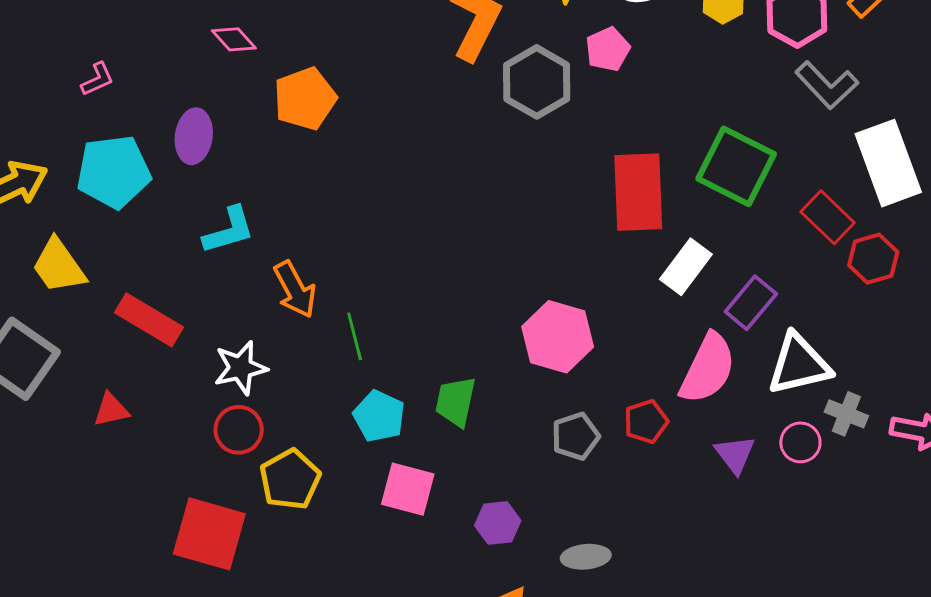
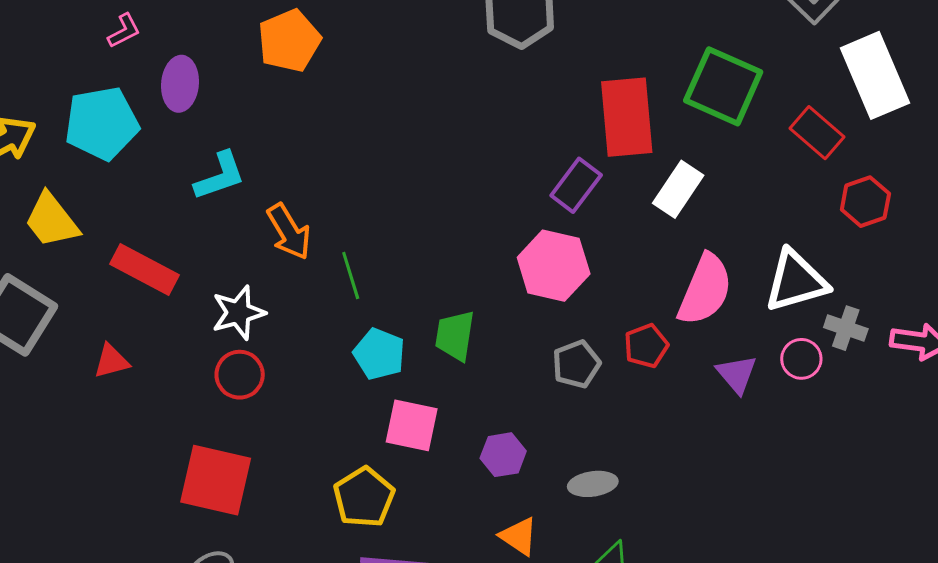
pink L-shape: (98, 79) -> (124, 31), moved
red hexagon: (873, 259) -> (865, 202), moved
purple rectangle: (751, 303) -> (576, 185), moved
yellow pentagon: (290, 479) -> (364, 497), moved

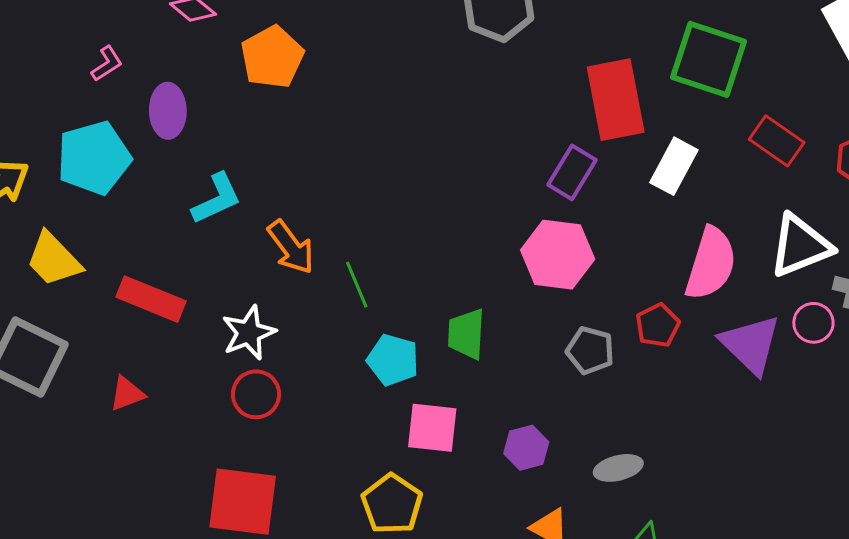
red rectangle: (817, 133) -> (777, 141), moved
gray pentagon: (576, 364) -> (590, 350), turned -30
purple triangle: (737, 374) -> (751, 344), size x1.5

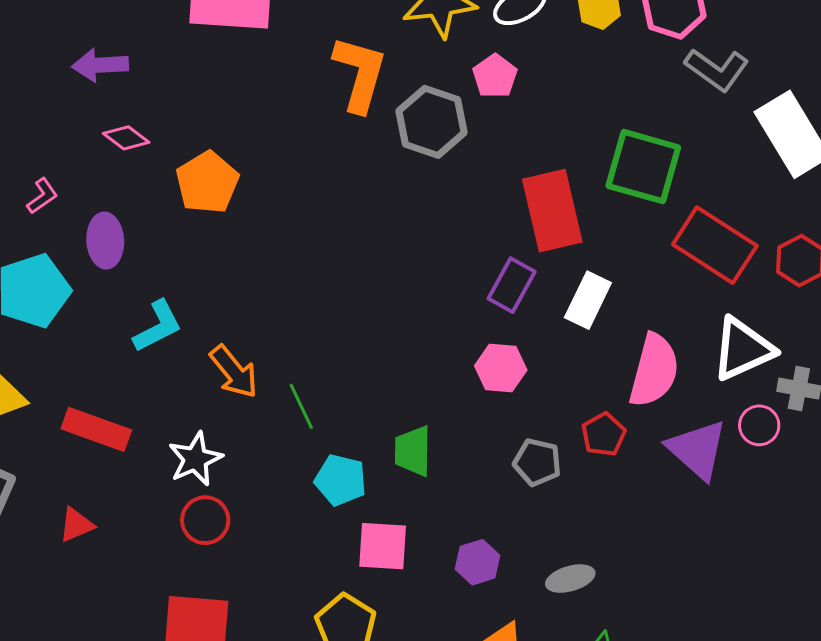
red rectangle: (777, 141) -> (715, 245), size x1.5
white rectangle: (674, 166) -> (588, 300), moved
pink hexagon: (558, 255) -> (501, 368), size x0.7

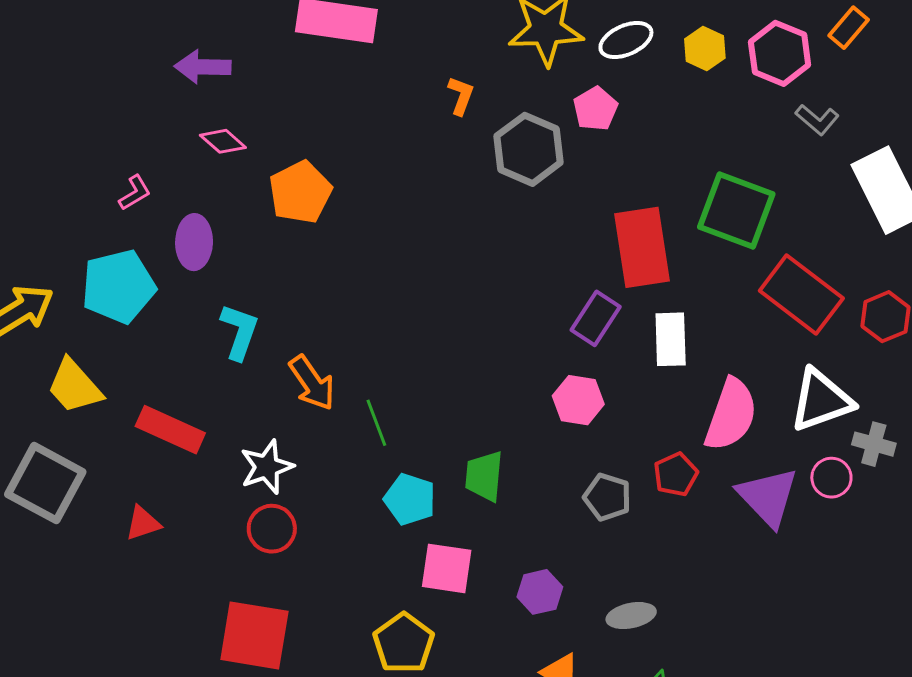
gray L-shape: (717, 70) -> (817, 120), size x0.7
orange L-shape: (360, 74) -> (461, 96), size x0.5
white rectangle: (588, 300) -> (671, 339), turned -32
cyan L-shape: (158, 326) -> (240, 332), turned -48

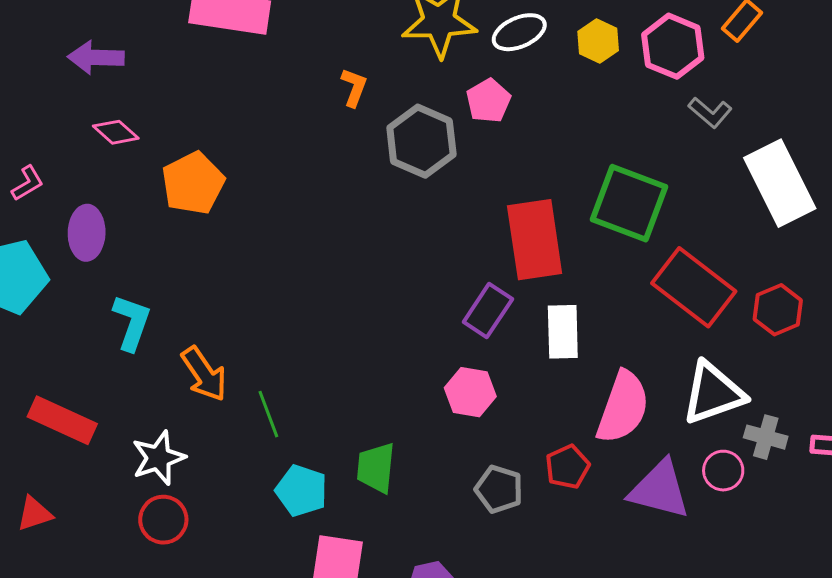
purple triangle: (768, 497) -> (660, 490), turned -32

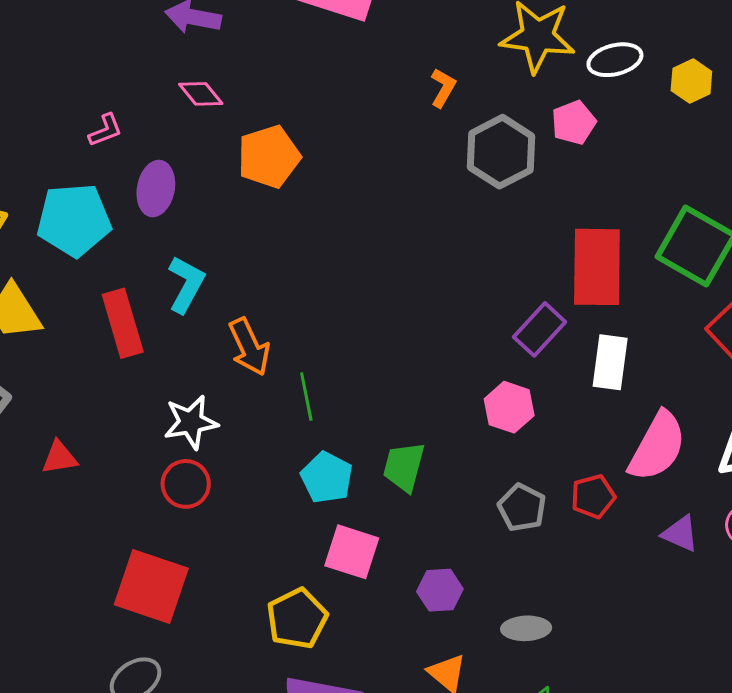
red rectangle: (62, 420) -> (123, 323), moved, turned 40
purple triangle: (660, 490) -> (680, 534), size x0.6

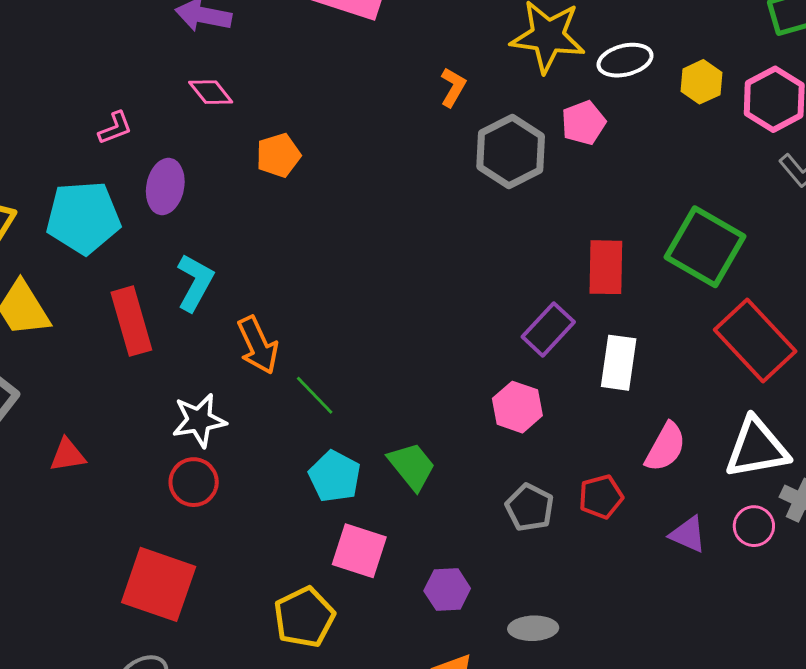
orange pentagon: (269, 157) -> (278, 155), size x0.7
red rectangle: (597, 267) -> (606, 267), size x0.7
green line: (306, 397) -> (315, 395), turned -33
pink semicircle: (657, 446) -> (665, 447), size x0.7
green trapezoid: (404, 467) -> (412, 466), turned 126

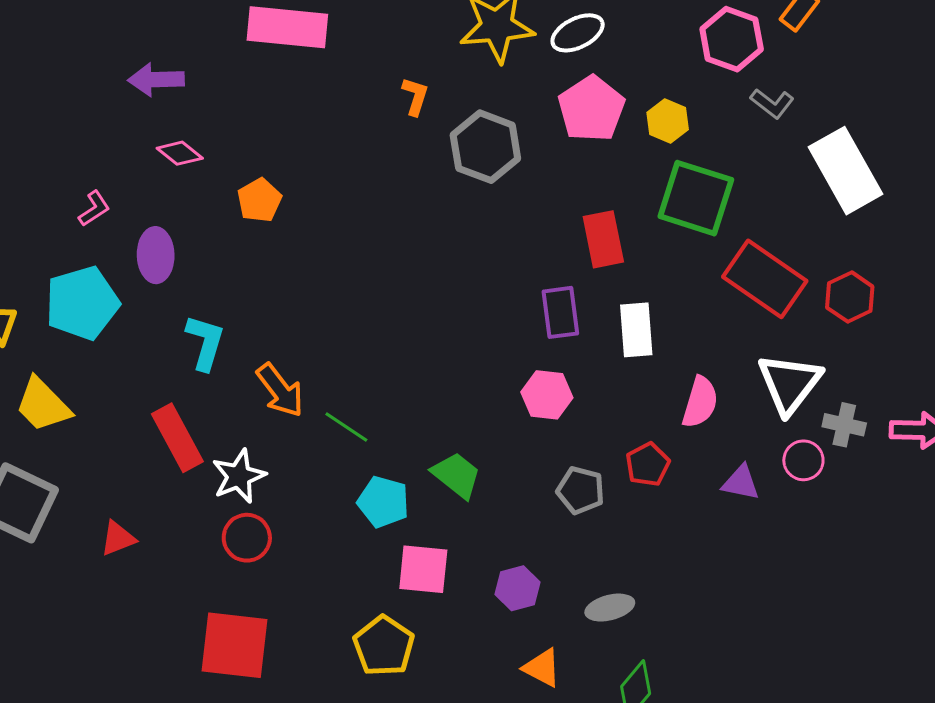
yellow hexagon: (701, 82) -> (668, 121), moved
pink pentagon: (583, 123) -> (591, 109), moved, size x1.5
red rectangle: (131, 321) -> (177, 438), moved
purple rectangle: (548, 329) -> (560, 312), turned -38
white triangle: (757, 448) -> (789, 384), turned -30

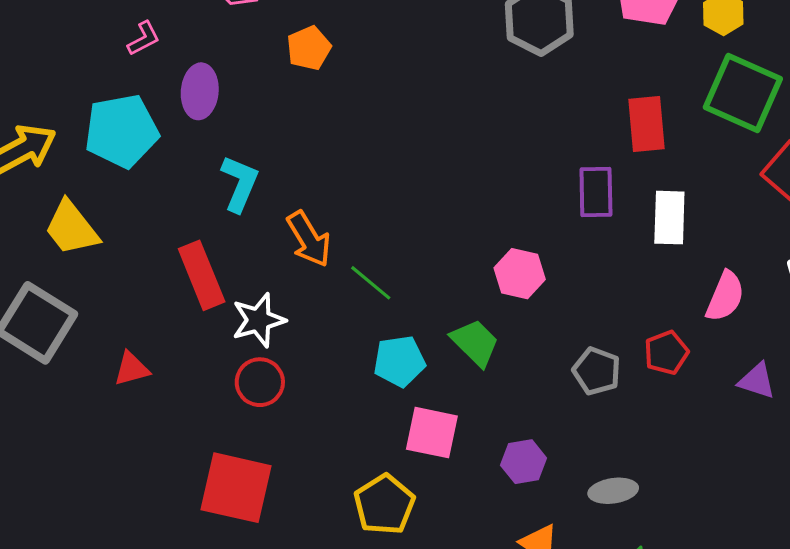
pink hexagon: (547, 395) -> (520, 274), moved
cyan pentagon: (383, 502) -> (399, 361), turned -30

